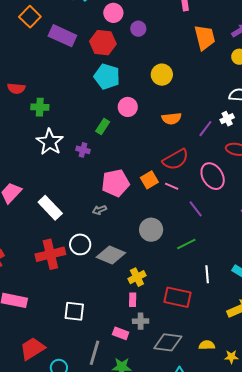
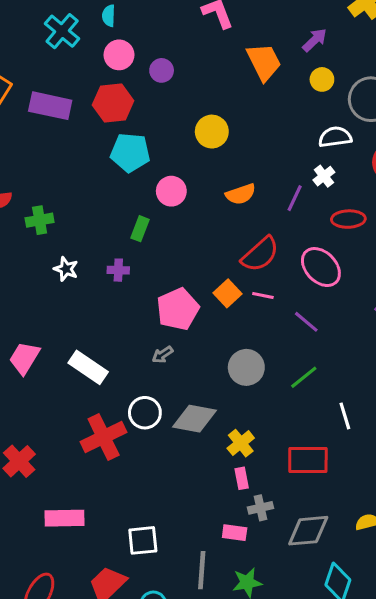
white star: (50, 142) -> (66, 269), size x0.6
white square: (74, 311) -> (143, 540), moved

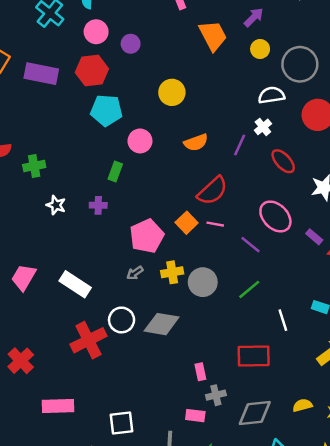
red ellipse: (348, 219) -> (283, 161), turned 50
pink ellipse: (321, 267) -> (275, 216), moved
yellow cross: (241, 443) -> (172, 272), moved, turned 30

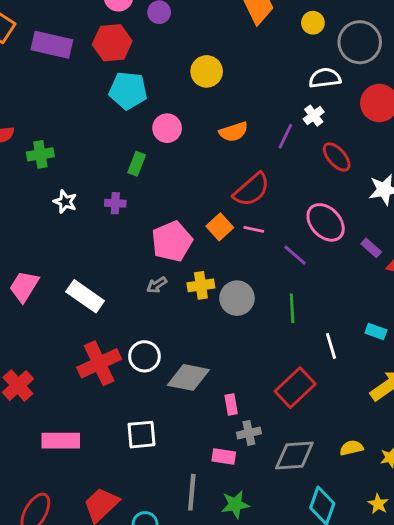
green line: (249, 289) -> (292, 308), turned -55
white circle: (122, 320) -> (144, 356), moved
gray diamond: (162, 324) -> (188, 377), moved
red rectangle: (254, 356) -> (295, 388), turned -44
white square: (121, 423) -> (141, 435), moved

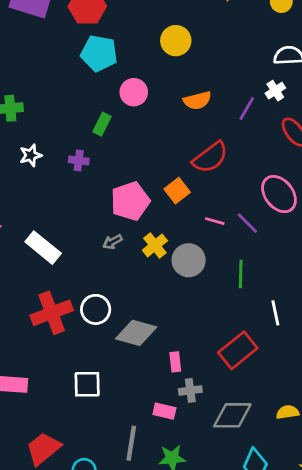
white star: (65, 202) -> (31, 155), turned 30
pink line: (254, 229) -> (215, 221), moved
yellow cross: (201, 285) -> (155, 245), turned -35

